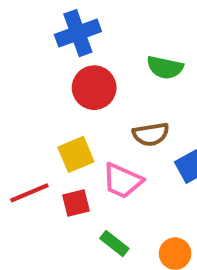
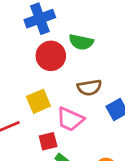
green semicircle: (165, 67) -> (81, 42), moved
red square: (76, 203) -> (48, 141), moved

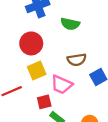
red circle: (51, 56) -> (31, 43), moved

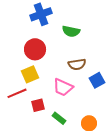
yellow square: (37, 70) -> (30, 74), moved
red square: (44, 102) -> (38, 105), moved

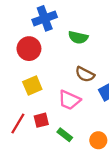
red circle: (35, 49) -> (29, 49), moved
brown semicircle: (77, 64) -> (85, 74), turned 36
red line: (17, 93) -> (18, 124), moved, turned -36

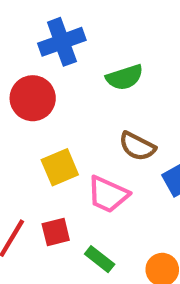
green semicircle: (78, 37) -> (125, 77), turned -30
yellow square: (32, 85) -> (60, 167), moved

